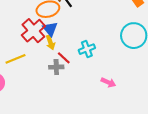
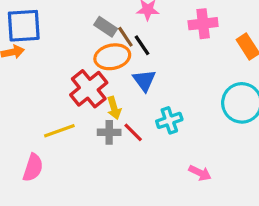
blue triangle: (50, 29) -> (144, 80), moved
gray cross: (56, 67) -> (109, 132), moved

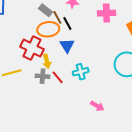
red cross: (89, 89) -> (32, 48), turned -30

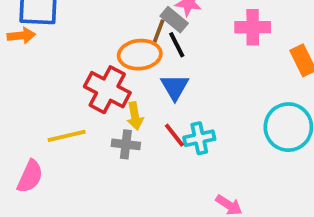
gray rectangle: (45, 10) -> (174, 20), moved
brown line: (57, 17) -> (158, 32), turned 48
red line: (58, 77) -> (174, 135), moved

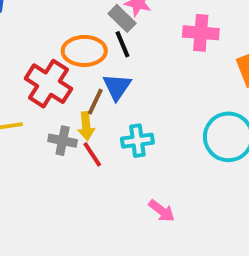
brown line: (158, 32) -> (95, 102), moved
yellow arrow: (135, 116) -> (86, 126), moved
red line: (174, 135) -> (92, 154), moved

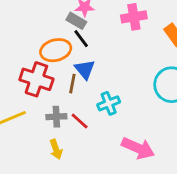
yellow arrow: (86, 126) -> (56, 149), moved
pink arrow: (162, 211) -> (138, 148), size x1.6

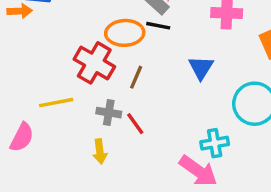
black line: (81, 39) -> (158, 26), turned -54
blue triangle: (85, 69) -> (201, 68), moved
cyan cross: (109, 103) -> (215, 143), moved

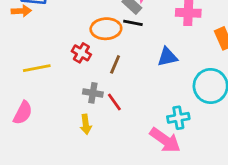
red cross: (94, 63) -> (81, 53), size x0.6
blue triangle: (201, 68) -> (167, 57), turned 45
yellow line: (56, 103) -> (37, 68), moved

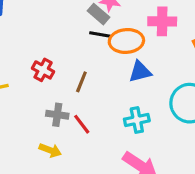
orange ellipse: (106, 29) -> (126, 41), moved
cyan cross: (178, 118) -> (137, 120), moved
yellow arrow: (86, 124) -> (50, 150), turned -60

